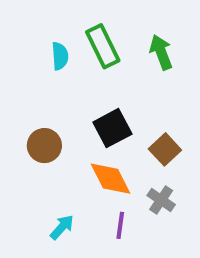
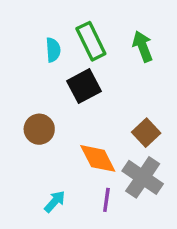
black square: (112, 128) -> (84, 86), moved
gray cross: (161, 200) -> (143, 177), size x1.6

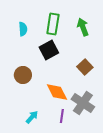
green rectangle: (91, 41) -> (53, 24), turned 35
cyan semicircle: (53, 50) -> (23, 29), moved
brown square: (146, 133) -> (85, 67), moved

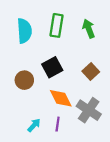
cyan semicircle: (23, 29) -> (24, 31), size x1.6
black square: (49, 50) -> (52, 67), moved
purple line: (62, 116) -> (58, 124), moved

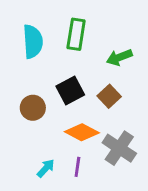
green arrow: (89, 29) -> (119, 57), moved, turned -90
brown square: (91, 72) -> (109, 96), moved
orange diamond: (61, 98) -> (82, 132), turned -35

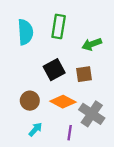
brown square: (109, 96) -> (84, 74), turned 35
brown circle: (33, 108) -> (30, 101), moved
purple line: (77, 167) -> (70, 133), moved

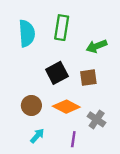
gray cross: (92, 114) -> (97, 119), size x0.7

